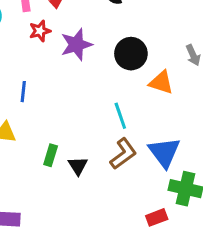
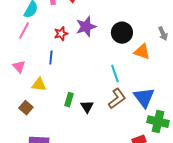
red star: (40, 31) -> (61, 34), moved

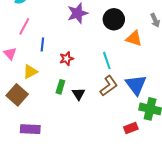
pink line: (24, 31) -> (24, 26), moved
red star: (61, 34) -> (66, 59), moved
yellow triangle: (39, 85) -> (30, 72), turned -35
brown square: (26, 108) -> (17, 95), size x1.5

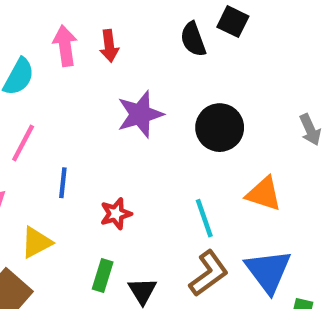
orange triangle: (134, 38) -> (264, 194), moved

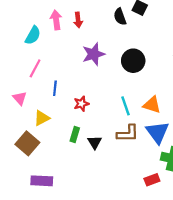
orange triangle: (264, 194) -> (152, 105), moved
brown L-shape: (209, 273) -> (128, 133), turned 35

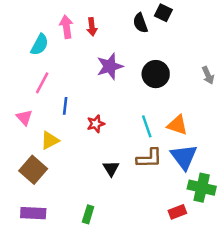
green rectangle: (75, 135) -> (88, 214), moved
purple rectangle: (42, 181) -> (33, 213), moved

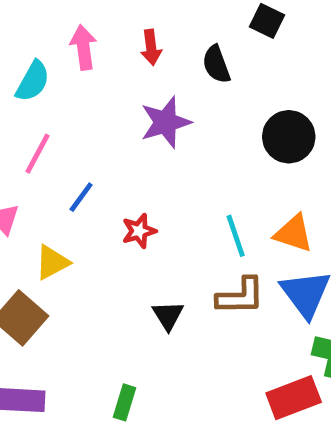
black semicircle: (140, 23) -> (216, 64), moved
red arrow: (92, 27) -> (151, 47), moved
black circle: (156, 74) -> (289, 137), moved
blue line: (65, 106) -> (81, 197), turned 30
red rectangle: (177, 212) -> (294, 398), size x1.5

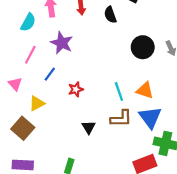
purple star: (166, 122) -> (62, 43), moved, turned -30

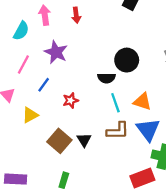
black semicircle: (110, 15) -> (106, 78), moved, turned -70
black circle: (143, 47) -> (127, 60), moved
brown square: (23, 128) -> (59, 141), moved

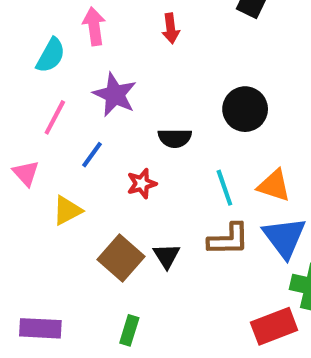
red arrow: (76, 15) -> (171, 28), moved
black semicircle: (106, 78) -> (175, 138), moved

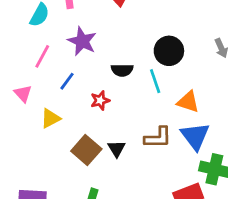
cyan line: (224, 188) -> (155, 81), moved

